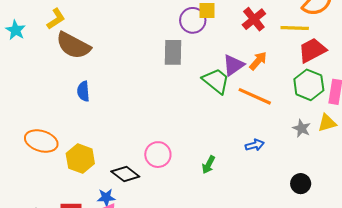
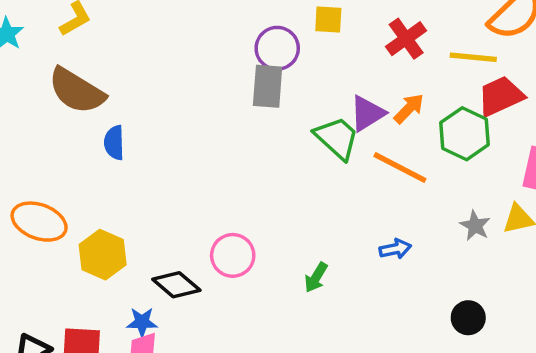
purple circle: (193, 20) -> (277, 48), moved
brown semicircle: (73, 45) -> (77, 91), moved
green hexagon: (309, 85) -> (464, 134), moved

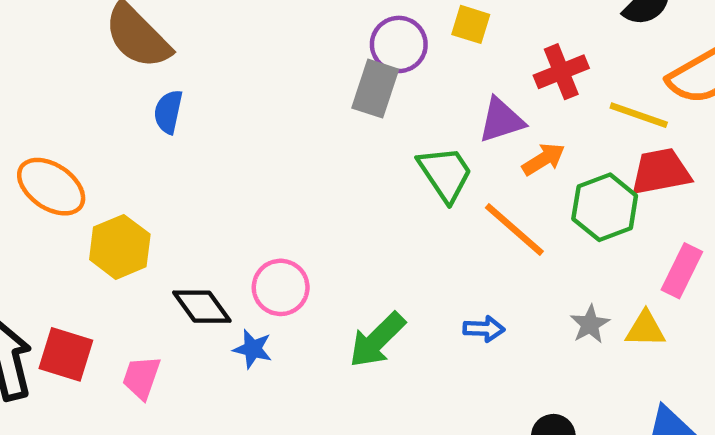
purple triangle: (367, 113) -> (501, 120), moved
green arrow: (316, 277) -> (377, 340), size x1.6
blue star: (142, 322) -> (253, 349), moved

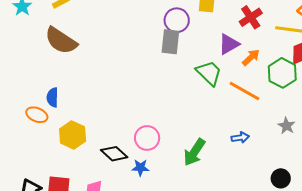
blue semicircle: (168, 112) -> (52, 97), moved
orange ellipse: (51, 187) -> (37, 115), size x0.7

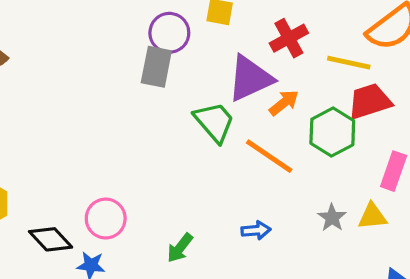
purple triangle: (229, 44) -> (250, 78), size x1.4
green arrow: (194, 152) -> (180, 248), size x0.7

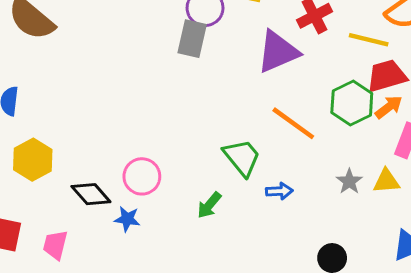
orange arrow: (284, 103) -> (389, 107), moved
green trapezoid: (214, 122) -> (242, 157), moved

